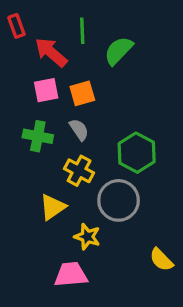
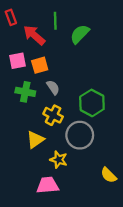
pink square: (46, 90) -> (18, 61), moved
orange square: (82, 93) -> (40, 65), moved

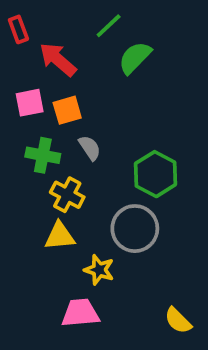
green line: (55, 21) -> (109, 26), moved, turned 49
yellow cross: (53, 115) -> (67, 195), moved
yellow triangle: (35, 140) -> (60, 236), turned 30
yellow semicircle: (109, 175) -> (178, 321), moved

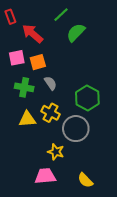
yellow cross: (67, 195) -> (50, 113), moved
yellow triangle: (60, 236) -> (27, 119), moved
yellow semicircle: (178, 321) -> (85, 180), moved

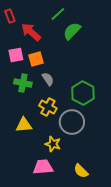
yellow triangle: (27, 119) -> (24, 125), moved

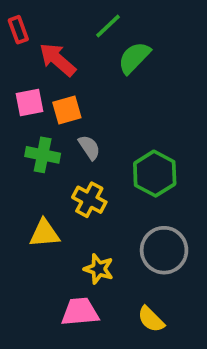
gray circle: (72, 122) -> (164, 250), moved

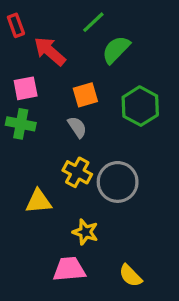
orange square: (67, 110) -> (85, 95), moved
green cross: (43, 155) -> (21, 124), moved
green hexagon: (155, 174) -> (140, 106), moved
gray circle: (164, 250) -> (118, 182), moved

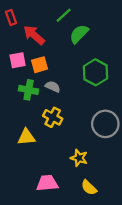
orange square: (85, 95) -> (40, 65), moved
green cross: (21, 124) -> (29, 90), moved
gray semicircle: (77, 127) -> (53, 87), turned -32
gray circle: (118, 182) -> (105, 124), moved
yellow star: (85, 232) -> (79, 158), moved

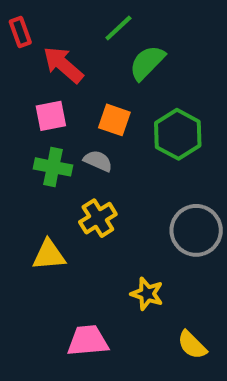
pink square: (18, 60) -> (51, 116), moved
orange square: (40, 65) -> (114, 120), moved, turned 35
yellow cross: (53, 117) -> (98, 218), turned 30
yellow semicircle: (89, 188) -> (192, 345), moved

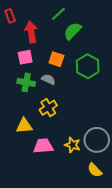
red arrow: (63, 65) -> (31, 32), turned 40
gray circle: (196, 230) -> (97, 140), moved
pink trapezoid: (88, 341) -> (43, 146), moved

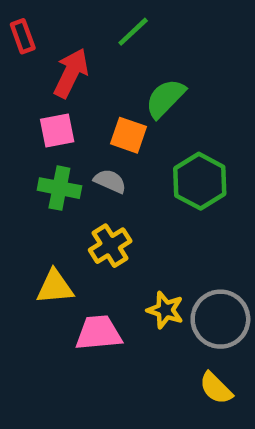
green semicircle: (73, 31) -> (165, 98), moved
red arrow: (31, 32) -> (71, 73), turned 35
green hexagon: (88, 66) -> (200, 181), moved
yellow star: (73, 145) -> (165, 310), moved

